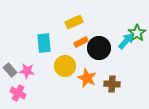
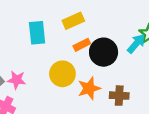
cyan rectangle: (44, 43) -> (37, 33), moved
orange star: (87, 78) -> (89, 88), turned 30

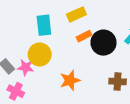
yellow circle: (62, 74) -> (40, 54), moved
orange star: (89, 88) -> (70, 80), moved

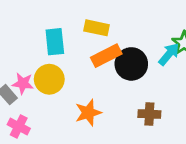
yellow rectangle: (76, 14) -> (97, 28), turned 36
orange rectangle: (84, 36) -> (106, 56), size x1.5
pink star: (26, 67) -> (23, 83), moved

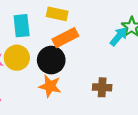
black circle: (131, 64) -> (51, 60), moved
orange star: (88, 113) -> (50, 86), turned 30

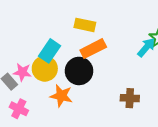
cyan rectangle: (22, 26) -> (50, 51), moved, turned 40
orange star: (50, 86) -> (61, 96), moved

